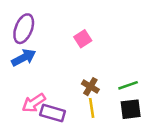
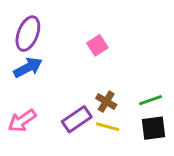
pink arrow: (34, 103) -> (22, 121), moved
yellow line: (92, 108) -> (108, 127), turned -66
purple rectangle: (53, 113) -> (77, 119), moved, turned -50

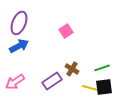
yellow line: (108, 127) -> (90, 88), moved

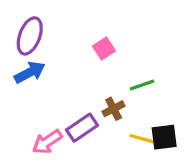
green line: (102, 68) -> (142, 85), moved
brown cross: (72, 69) -> (114, 109), turned 32
pink arrow: (15, 82) -> (47, 142), moved

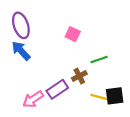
purple ellipse: (30, 36) -> (21, 25), turned -40
pink square: (104, 49) -> (73, 34), turned -32
blue arrow: (30, 72) -> (21, 51), turned -105

